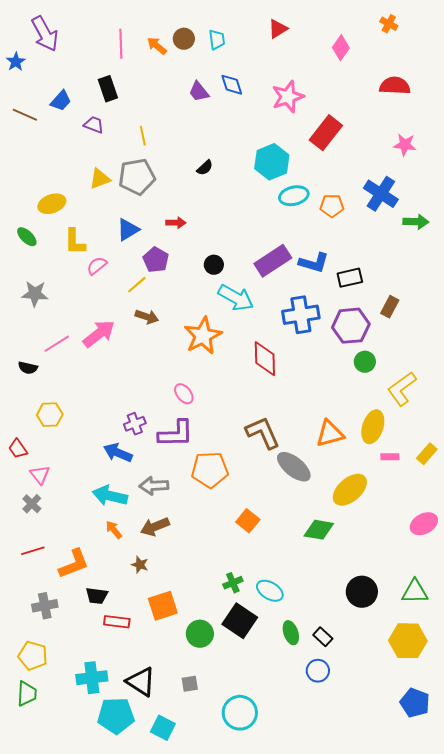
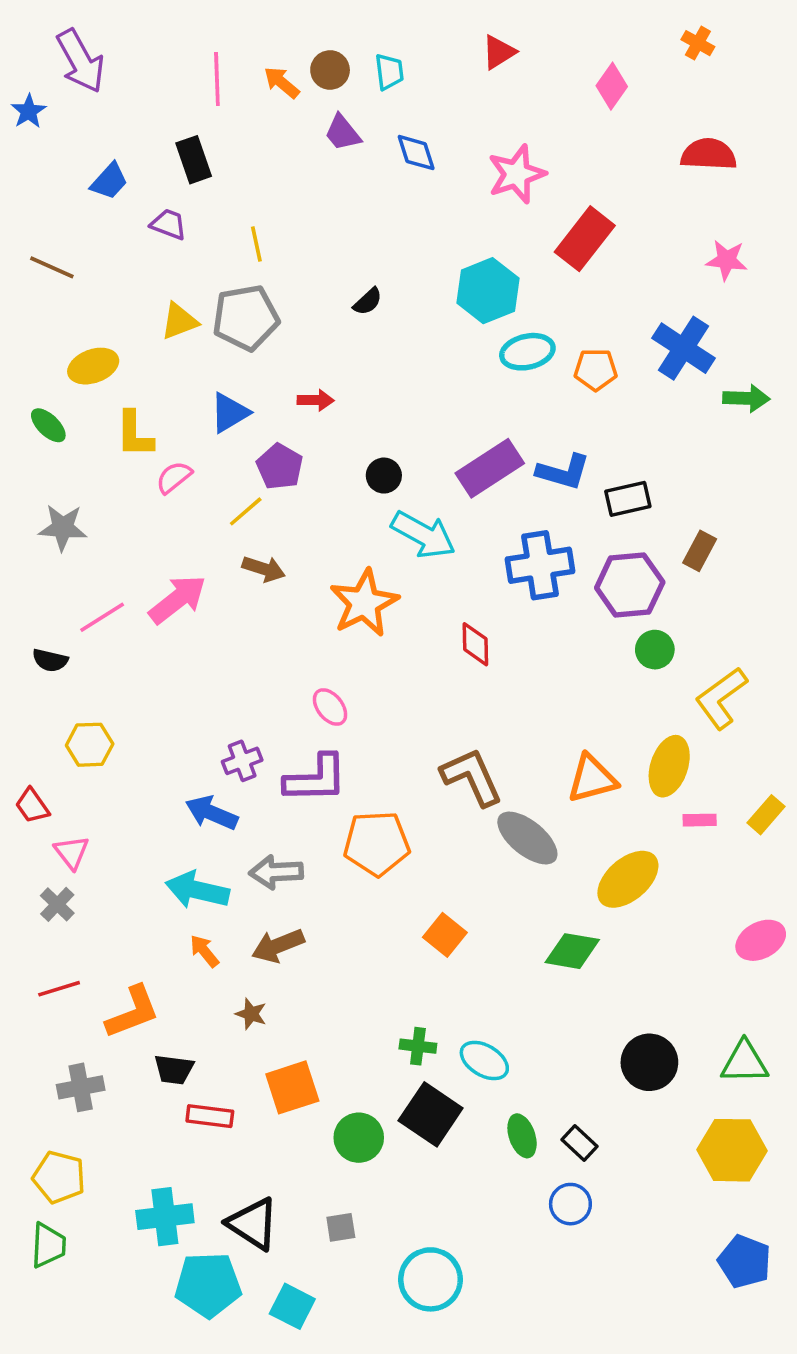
purple trapezoid: (199, 92) -> (343, 133), moved
brown line: (25, 115) -> (52, 267), moved
red diamond: (265, 359) -> (475, 644), size x0.7
green cross: (233, 583) -> (418, 1046), turned 30

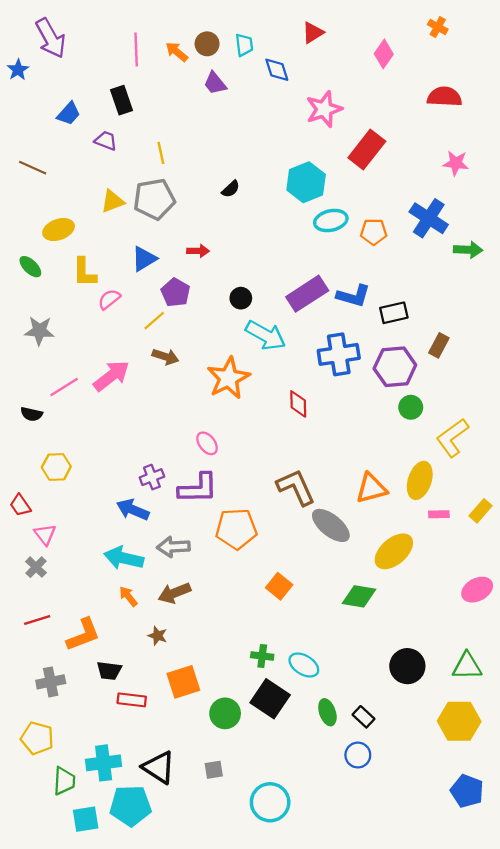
blue diamond: (416, 153) -> (277, 70), moved
green trapezoid: (48, 1245) -> (64, 781), moved
cyan square: (292, 1306) -> (86, 819), moved, turned -36

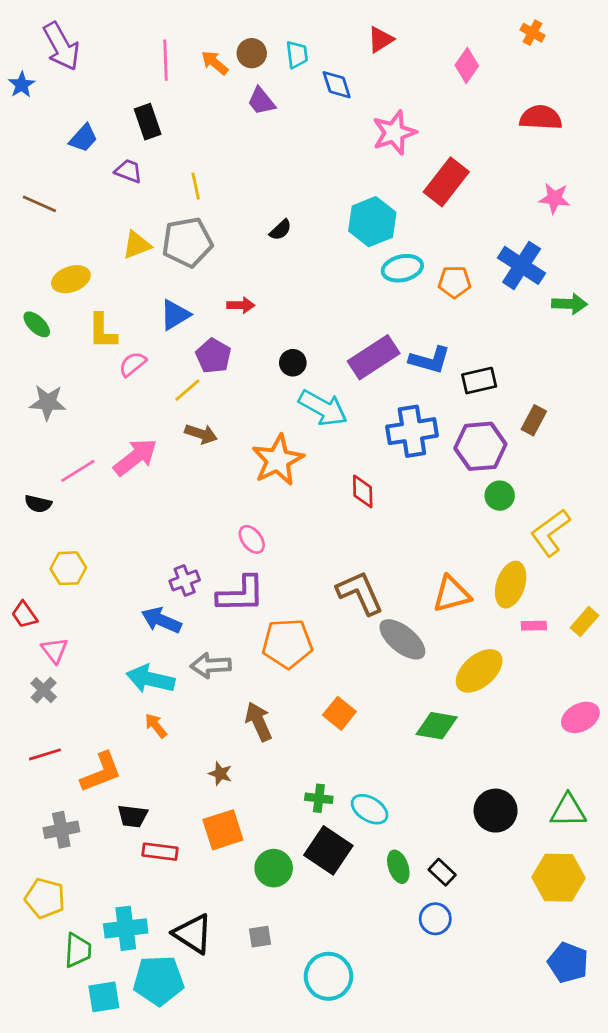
brown arrow: (174, 593) -> (259, 722), moved, turned 88
brown star: (158, 636) -> (220, 774), moved

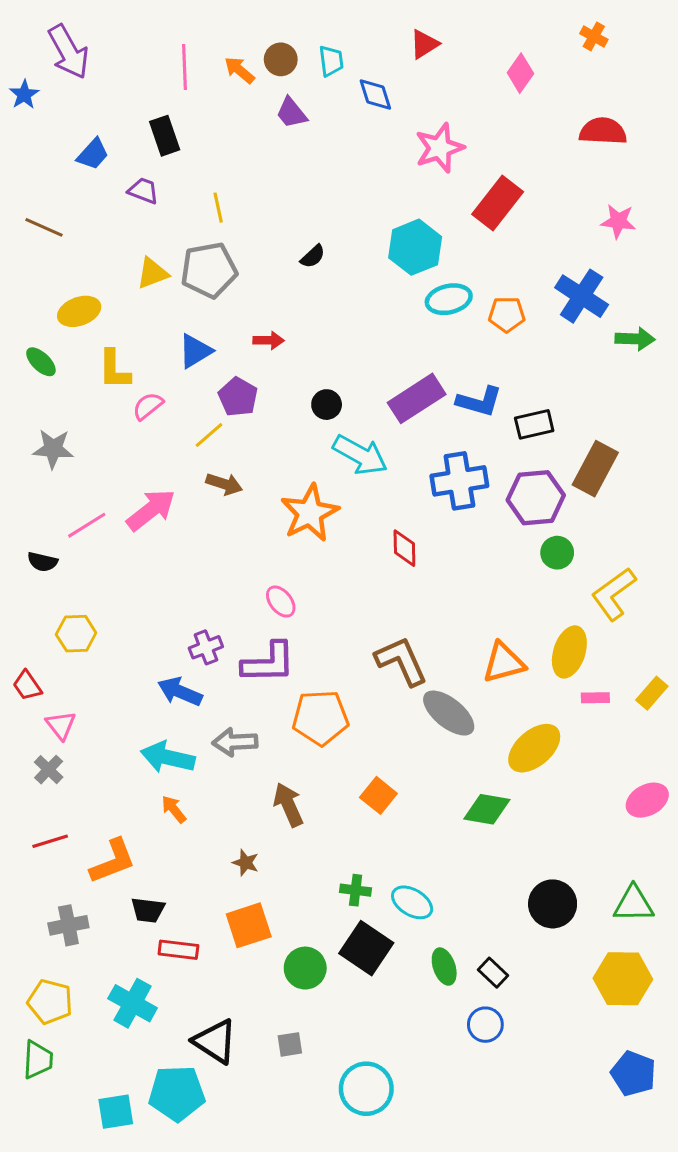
brown rectangle: (534, 420) -> (595, 469), size x1.6
cyan cross: (126, 928) -> (133, 1003), moved, turned 36
green trapezoid: (78, 950) -> (38, 1060), moved

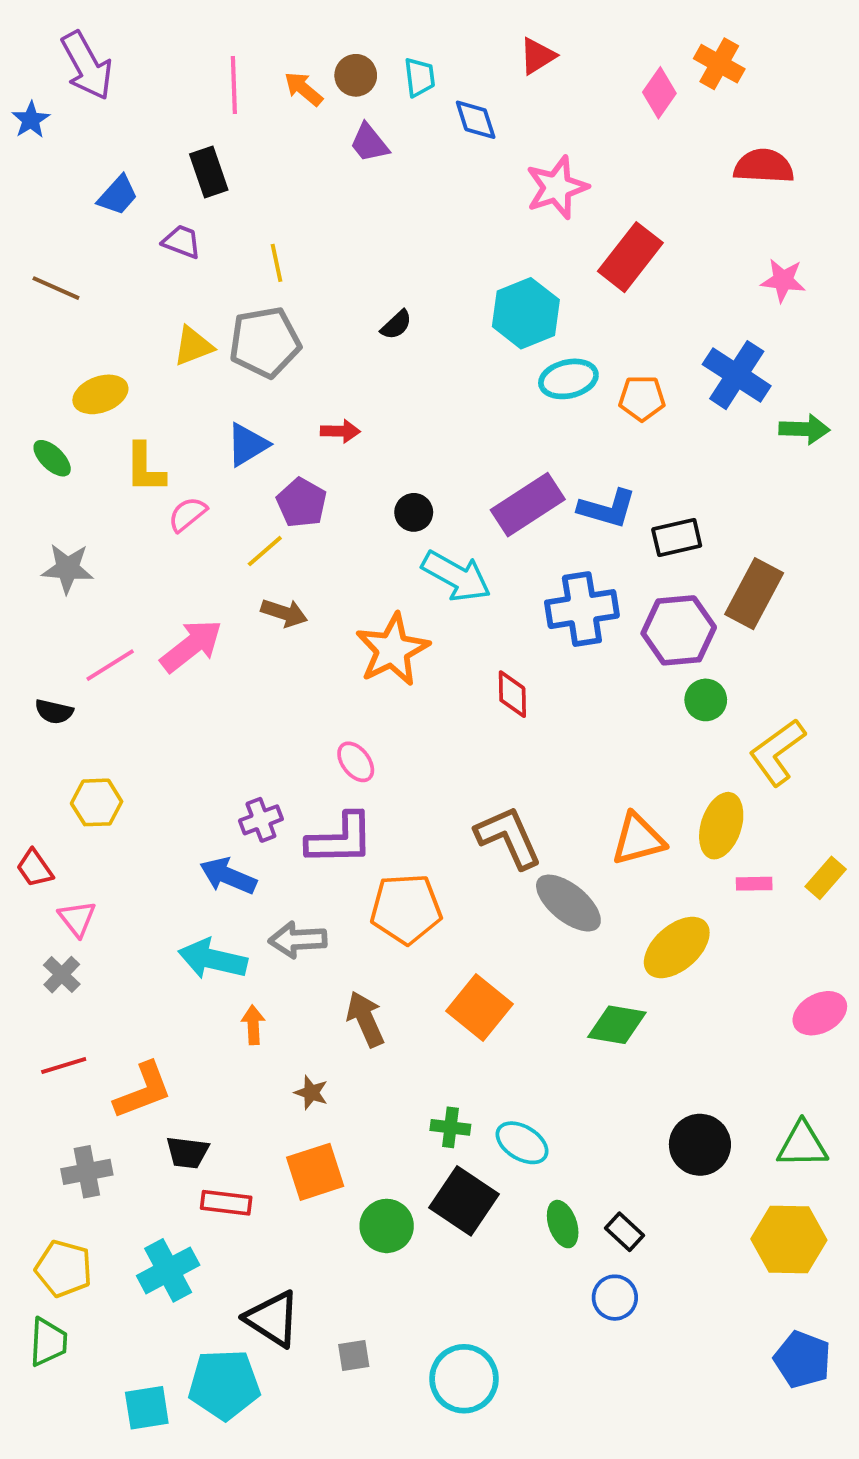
orange cross: (594, 36) -> (719, 64), moved, size x1.4
orange square: (378, 795) -> (479, 1007), size x1.4
orange arrow: (174, 809) -> (253, 1025), moved, turned 36
cyan cross: (133, 1003) -> (168, 1270), turned 33
gray square: (290, 1044) -> (354, 1356), moved

